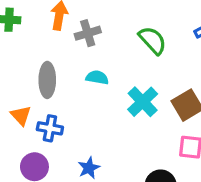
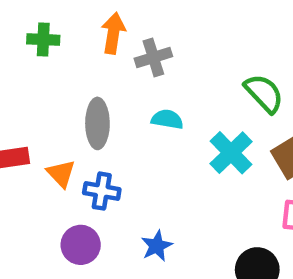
green semicircle: (153, 40) -> (264, 93), moved

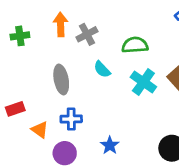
green semicircle: (264, 93) -> (135, 45), moved, turned -40
cyan semicircle: (167, 119) -> (102, 69), turned -132
orange triangle: (61, 173) -> (40, 130), moved

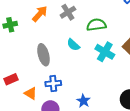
orange arrow: (61, 24) -> (40, 14), turned 48
gray cross: (87, 34) -> (68, 12), moved

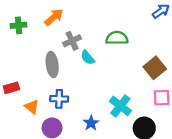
gray cross: (68, 12) -> (72, 41), moved
cyan cross: (105, 52) -> (120, 106), moved

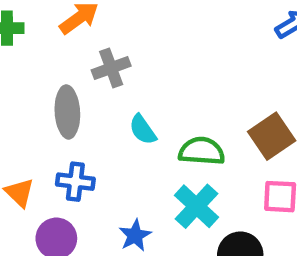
green semicircle: (117, 38) -> (202, 151), moved
cyan semicircle: (88, 58) -> (143, 130), moved

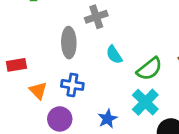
green semicircle: (202, 151) -> (149, 69), turned 136

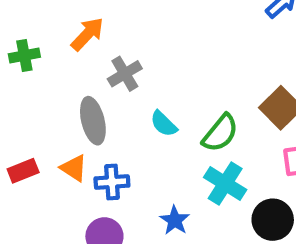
orange triangle: (38, 91) -> (74, 168), moved

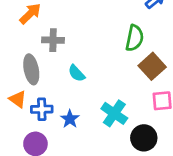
gray cross: (125, 74) -> (53, 40), turned 30
green semicircle: (220, 133) -> (135, 38), moved, turned -30
blue star: (175, 220) -> (70, 119), moved

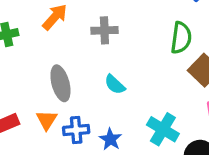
gray cross: (53, 40) -> (104, 30), moved
orange triangle: (18, 99) -> (47, 120), turned 30

